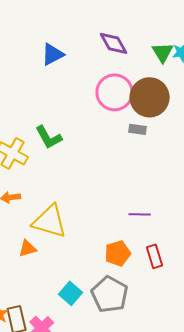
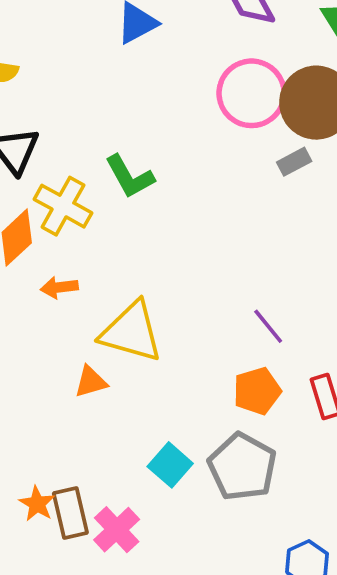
gray rectangle: (138, 129) -> (294, 162), turned -36
purple line: (140, 214) -> (268, 326), moved, turned 50

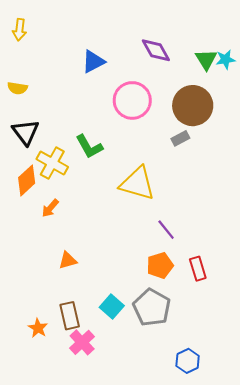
pink circle: (252, 93) -> (132, 100), moved
orange arrow: (59, 287) -> (50, 208), turned -42
yellow triangle: (131, 332) -> (137, 183), moved
brown rectangle: (70, 513) -> (70, 316), moved

